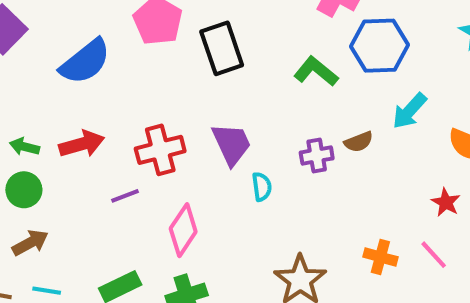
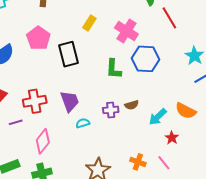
green L-shape: (316, 71) -> (114, 69), turned -130
cyan arrow: (409, 111) -> (158, 117), moved
cyan semicircle: (262, 187) -> (83, 123), turned -104

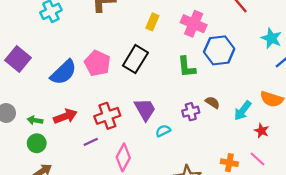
pink pentagon: (38, 38) -> (97, 63), moved
black rectangle: (68, 54) -> (135, 59), turned 55
brown semicircle: (132, 105) -> (212, 102), turned -120

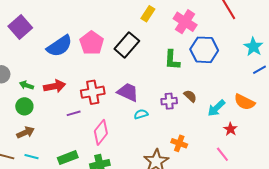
purple trapezoid: (145, 109) -> (128, 92), turned -45
orange cross: (229, 163) -> (179, 143), moved

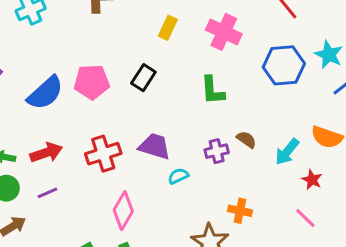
pink pentagon: (92, 43) -> (92, 82), turned -30
black rectangle: (127, 45) -> (143, 78), size x0.7
blue hexagon: (204, 50) -> (284, 65), moved
purple line: (74, 113) -> (47, 193), moved

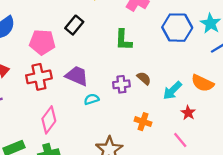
pink pentagon: (92, 82) -> (42, 42), moved
orange cross: (240, 211) -> (143, 122), moved

